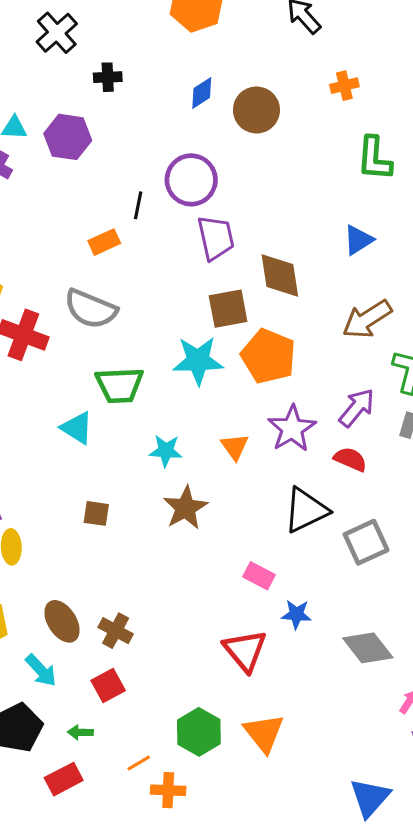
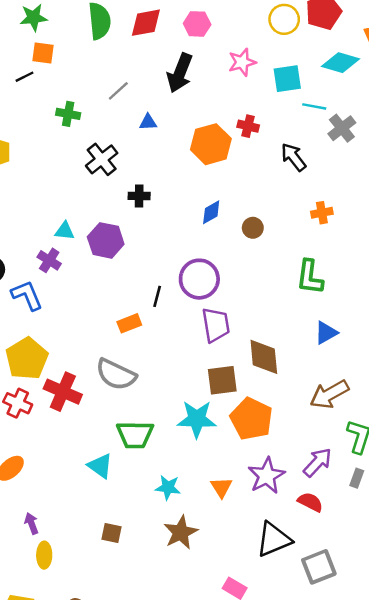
brown circle: (256, 110) -> (253, 228), size x0.6
green L-shape: (374, 159) -> (310, 277), moved

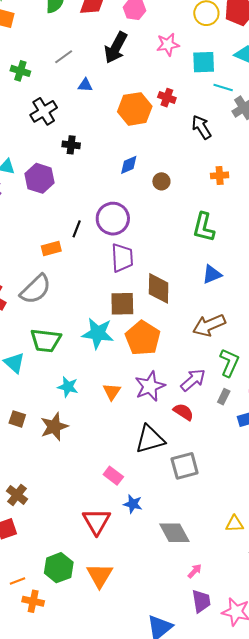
gray semicircle: (116, 374) -> (36, 289), turned -76
brown star: (181, 532) -> (54, 427), moved

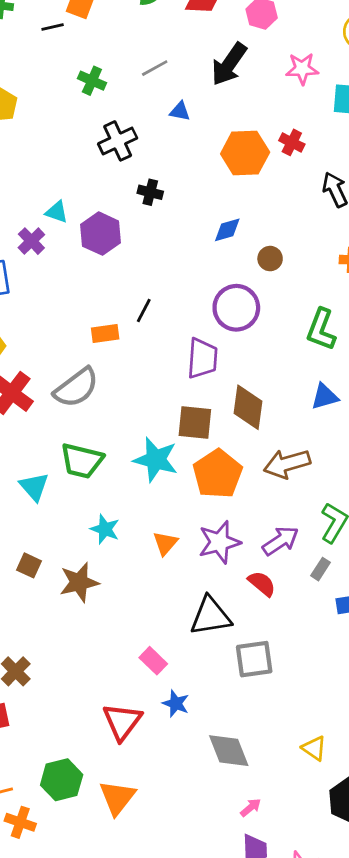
purple circle: (113, 219) -> (236, 308), moved
brown arrow: (209, 325) -> (287, 464), moved
yellow triangle: (235, 524) -> (314, 748), turned 30

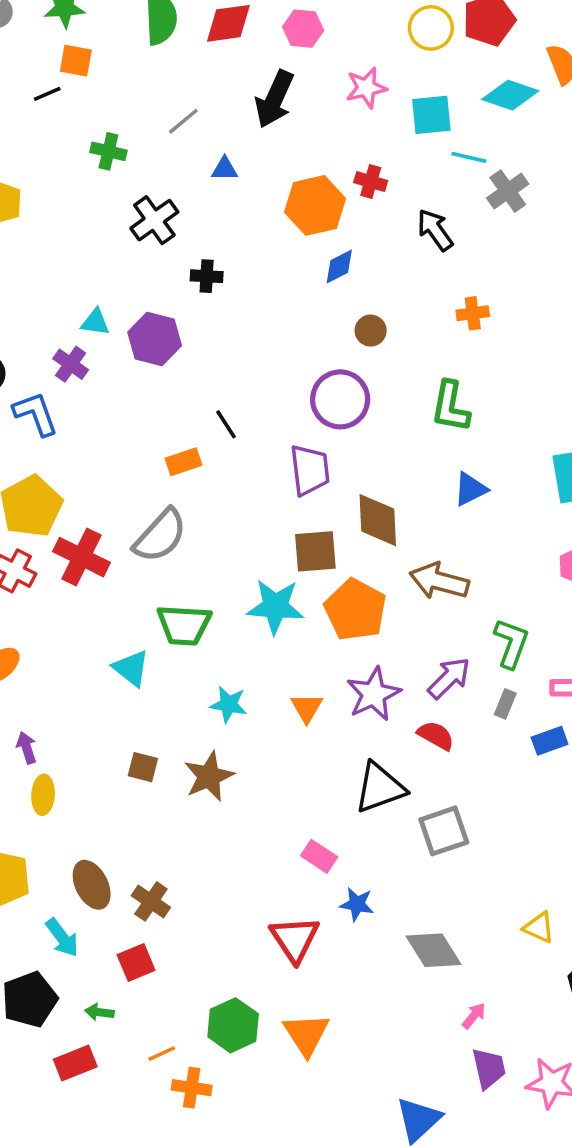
blue diamond: (227, 230) -> (339, 266), moved
black line: (144, 310) -> (226, 424), turned -50
brown arrow: (287, 464) -> (439, 581), turned 42

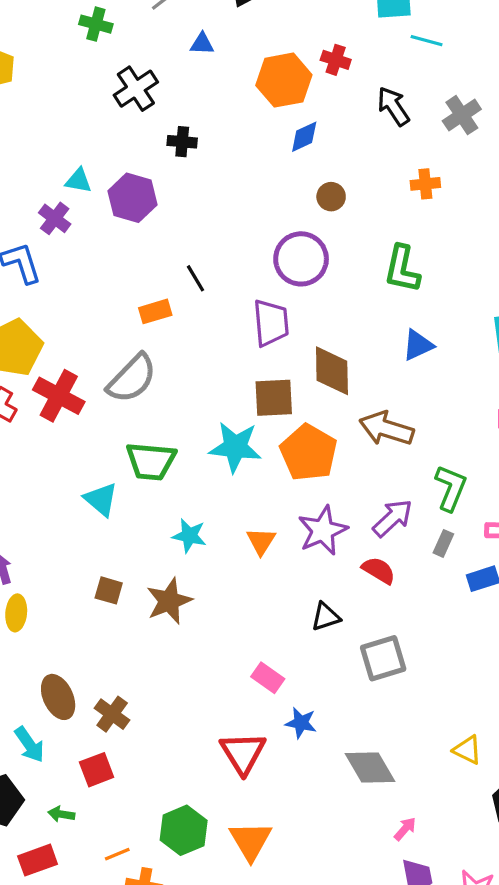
gray cross: (508, 191) -> (462, 115), moved
black triangle: (380, 788) -> (326, 617), size x0.6

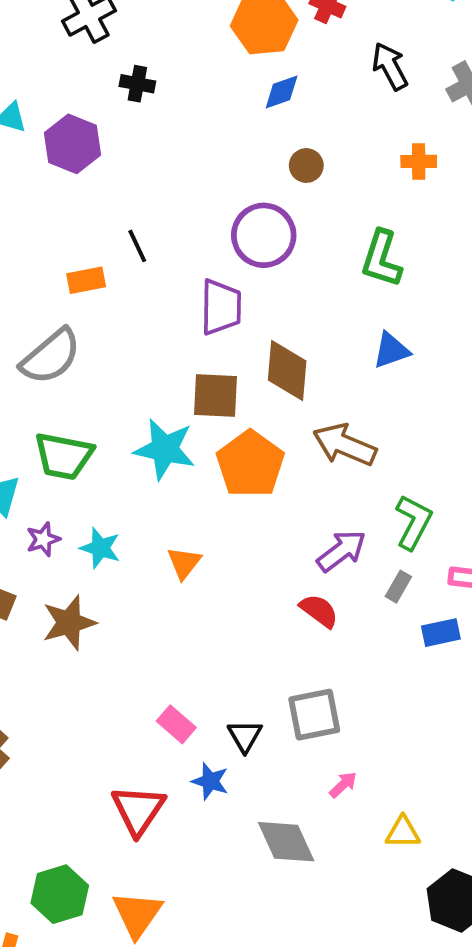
purple star: (323, 530) -> (43, 539), moved, size x0.6
black triangle: (326, 617) -> (245, 736), moved, turned -48
yellow triangle: (467, 750) -> (403, 832), turned -32
pink arrow: (405, 829) -> (343, 785), moved

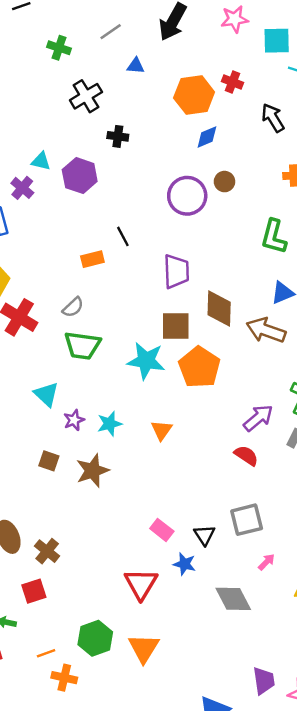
purple circle: (264, 235) -> (187, 196), moved
gray semicircle: (51, 356) -> (73, 307), size x0.6
brown arrow: (345, 445) -> (266, 330), moved
green trapezoid: (64, 456) -> (82, 346), moved
cyan star: (100, 548) -> (110, 424), turned -30

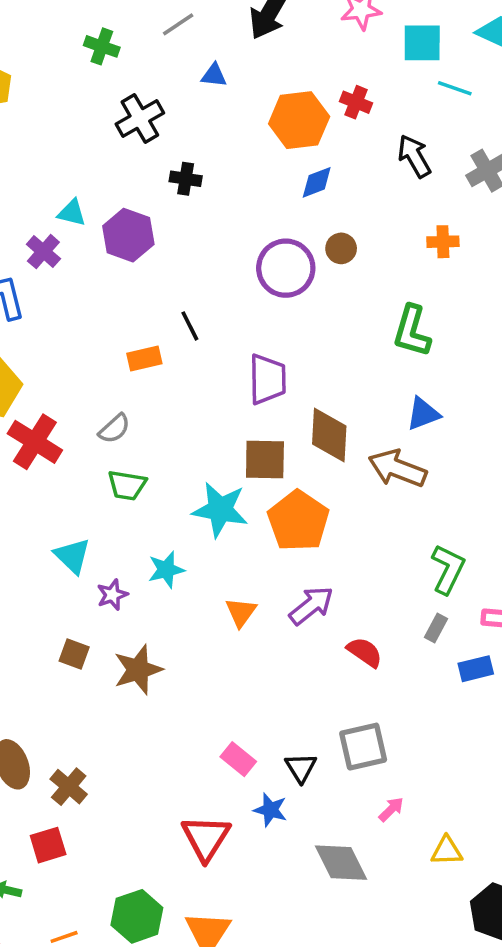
green trapezoid: (82, 346) -> (127, 485), size x0.7
purple arrow: (258, 418) -> (311, 606), moved
cyan star: (110, 424) -> (166, 570), moved

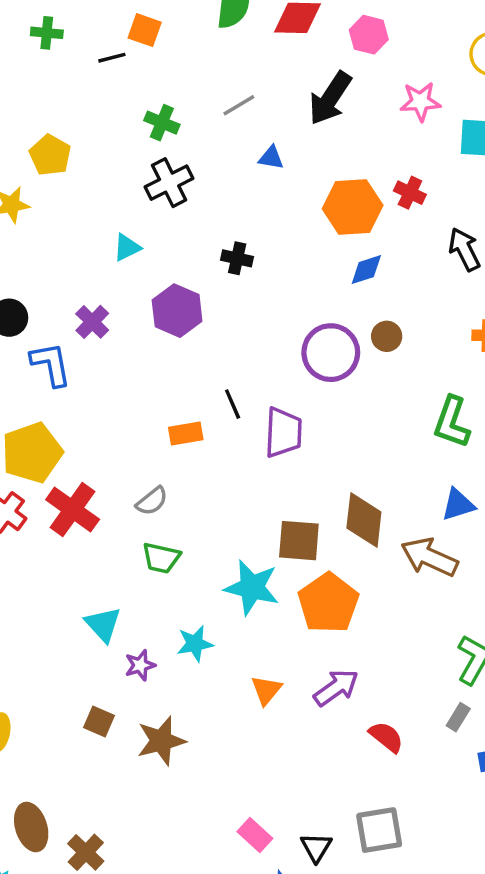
black cross: (140, 119) -> (169, 183), moved
cyan triangle: (72, 213) -> (127, 247), moved, turned -44
purple trapezoid: (268, 379) -> (283, 433), moved

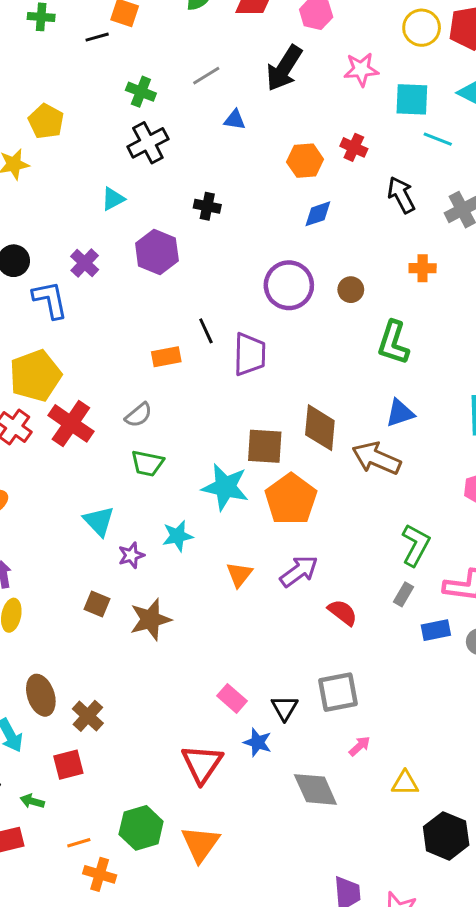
orange hexagon: (353, 207) -> (305, 161), size x0.7
brown circle: (387, 336) -> (351, 290), moved

